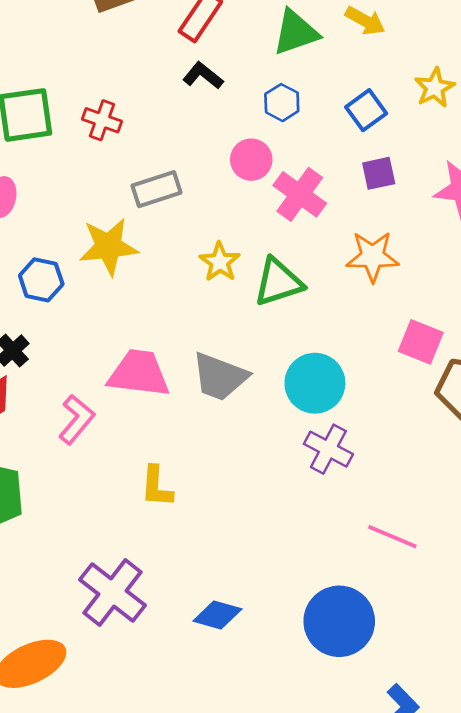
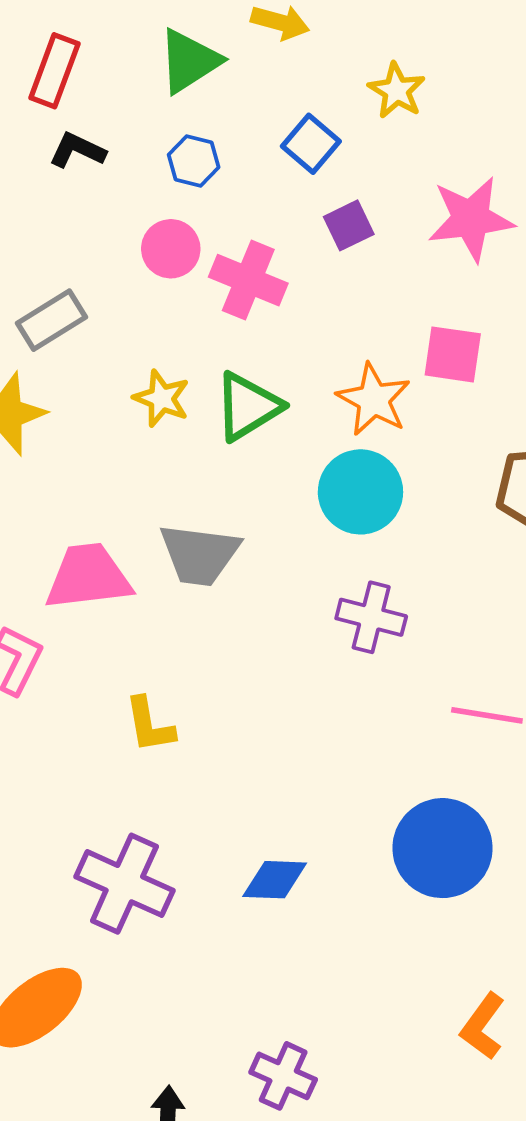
orange star: (373, 256) -> (374, 400), moved, turned -30
pink square: (421, 342) -> (453, 354), moved
cyan circle: (315, 383) -> (360, 492), moved

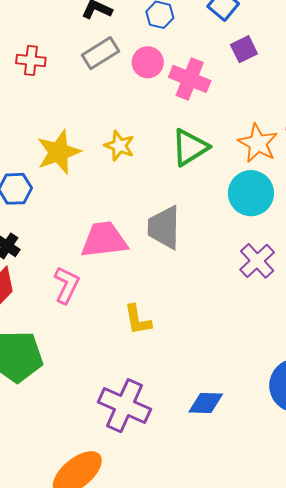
gray rectangle: (52, 320) -> (101, 53), moved
yellow star: (162, 398) -> (119, 146), moved
gray trapezoid: (199, 554) -> (164, 227), turned 84
purple cross: (371, 617) -> (257, 261), turned 33

